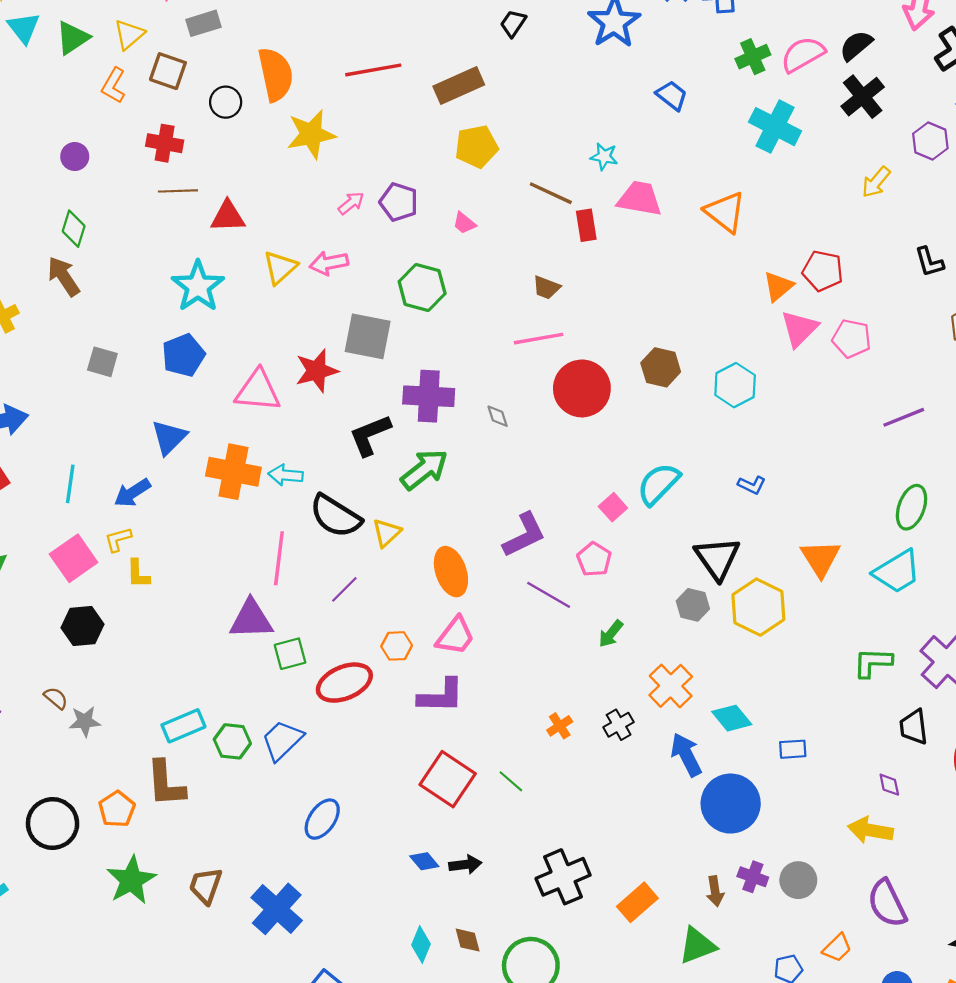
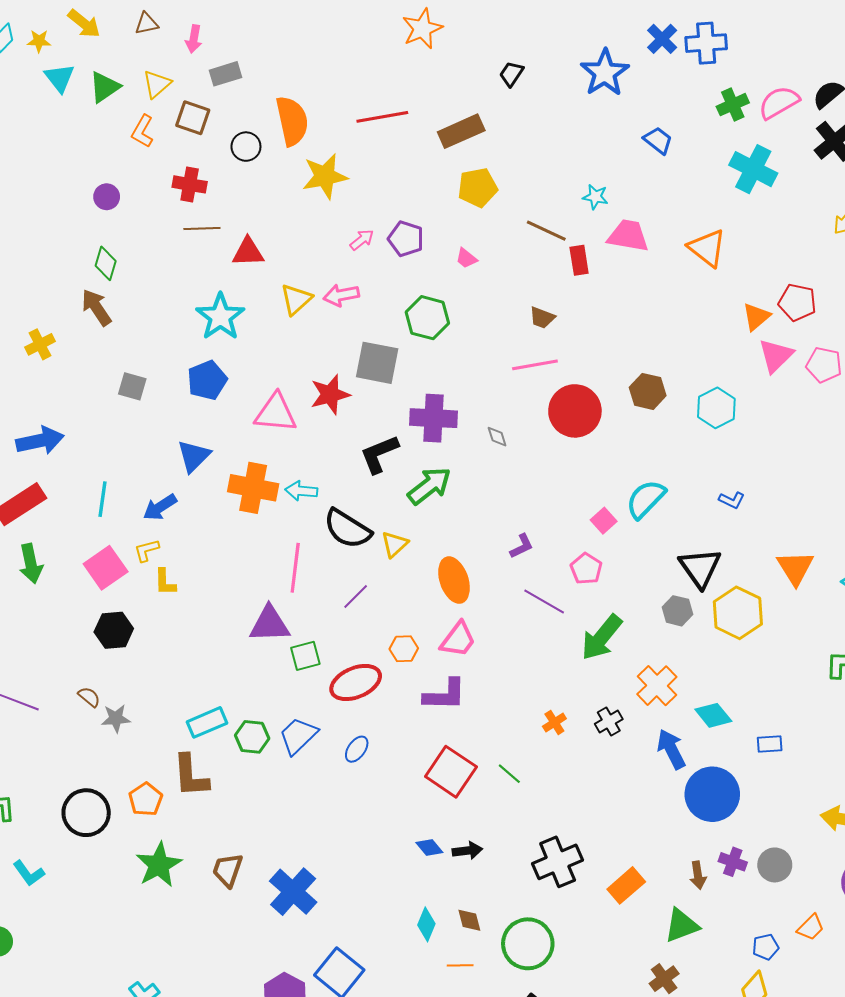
purple L-shape: (524, 535) -> (522, 546), size x0.6
green arrow: (611, 634) -> (602, 637), size x1.8
blue ellipse: (322, 819) -> (357, 749), moved, size x0.7

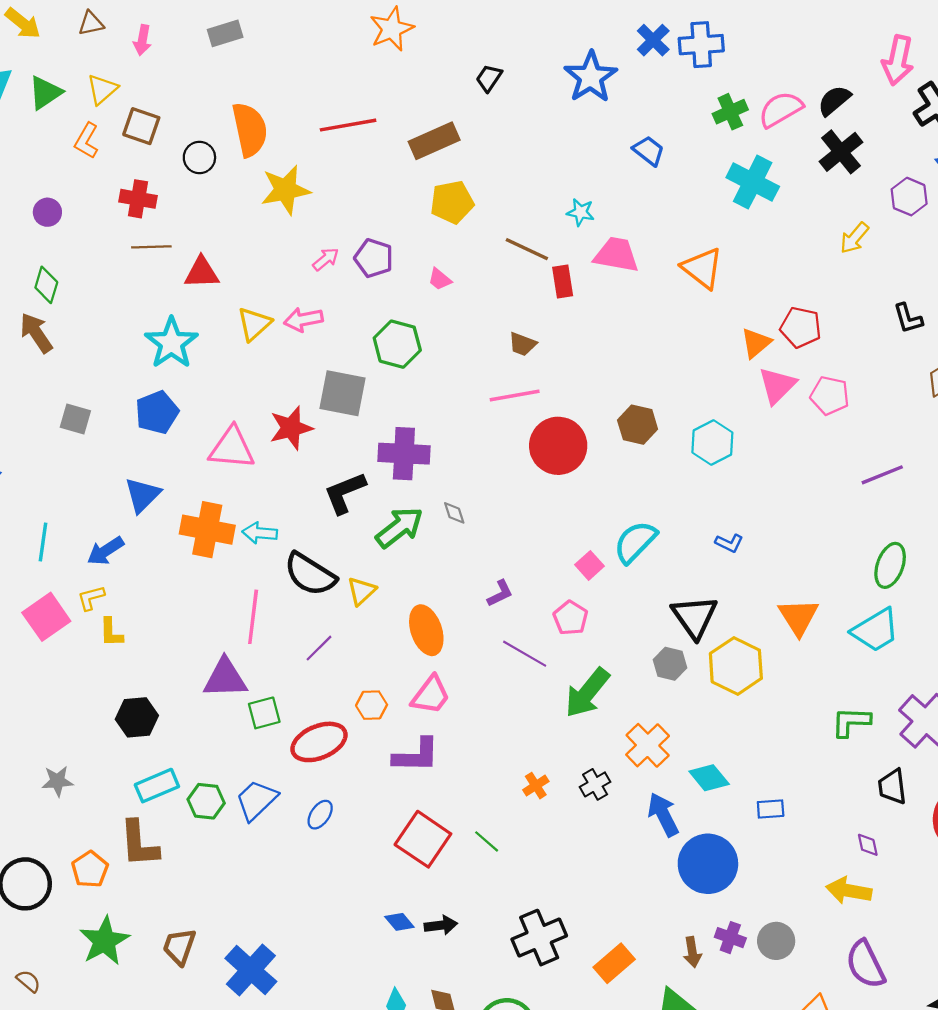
gray rectangle: (225, 74) -> (225, 33), moved
gray diamond: (497, 437) -> (454, 513), moved
black hexagon: (114, 630) -> (137, 717), moved
brown semicircle: (89, 697) -> (28, 981), moved

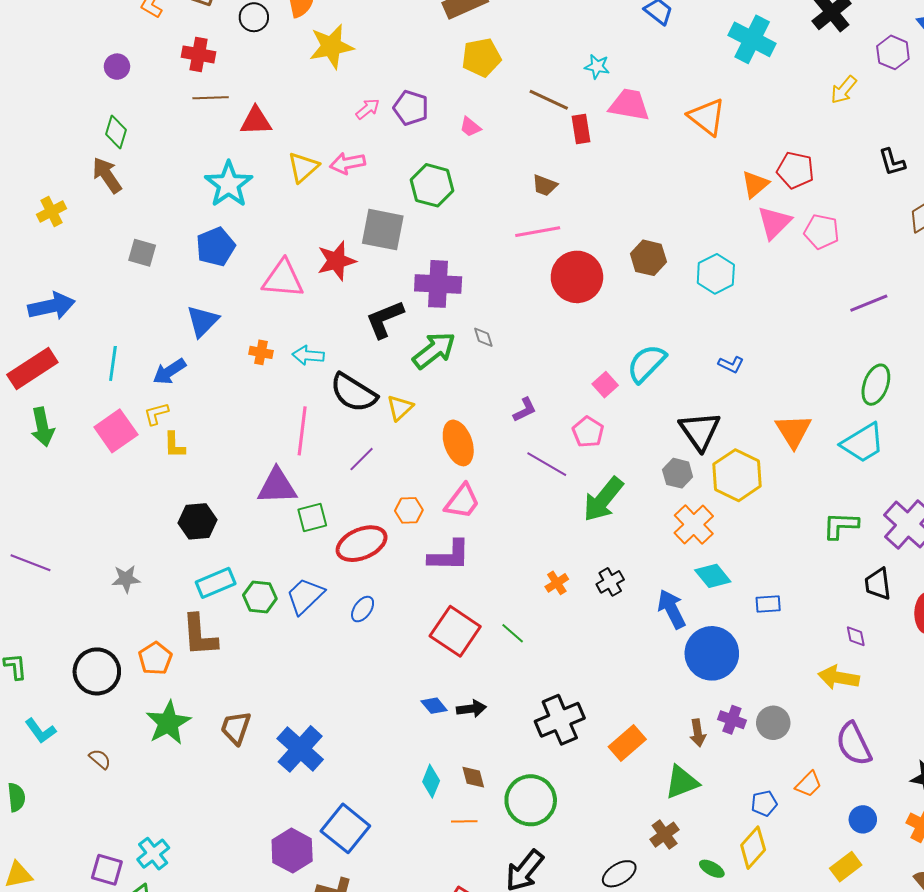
orange cross: (207, 530) -> (261, 352), size x0.5
orange cross: (648, 745) -> (694, 525), moved

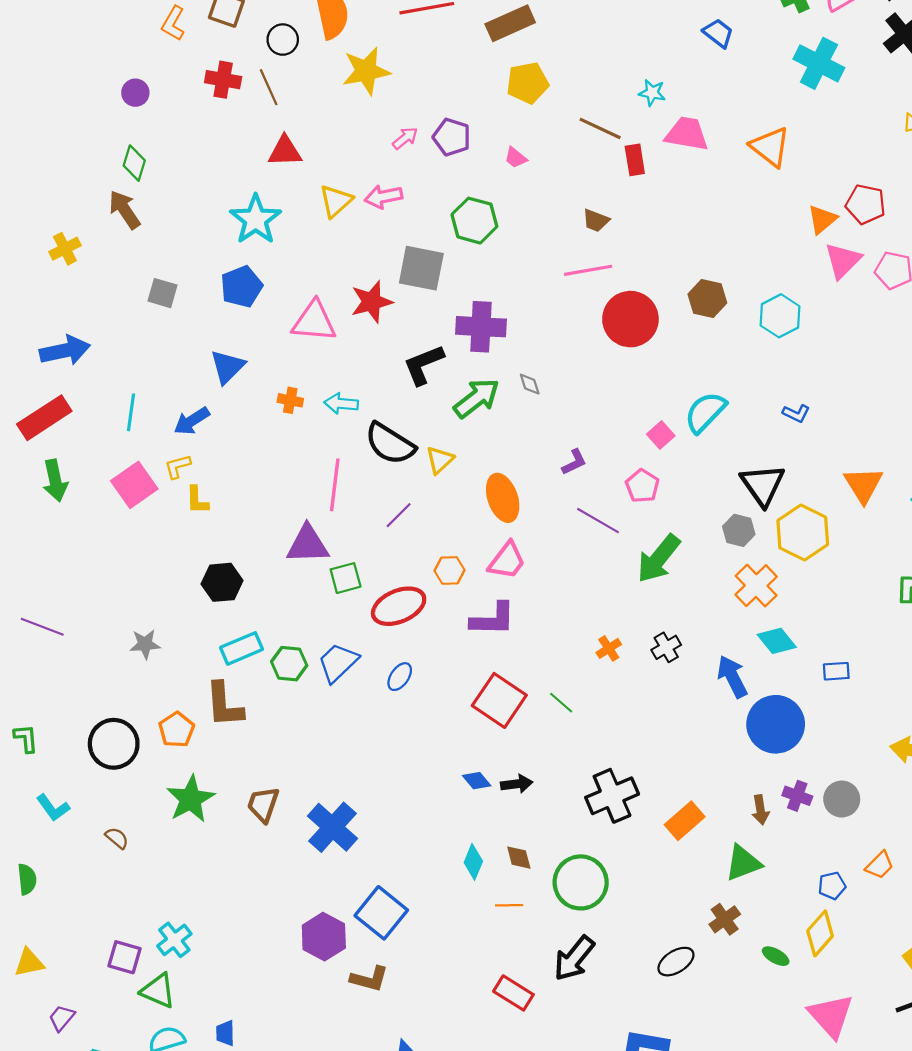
brown line: (211, 98) -> (269, 87), moved, turned 68

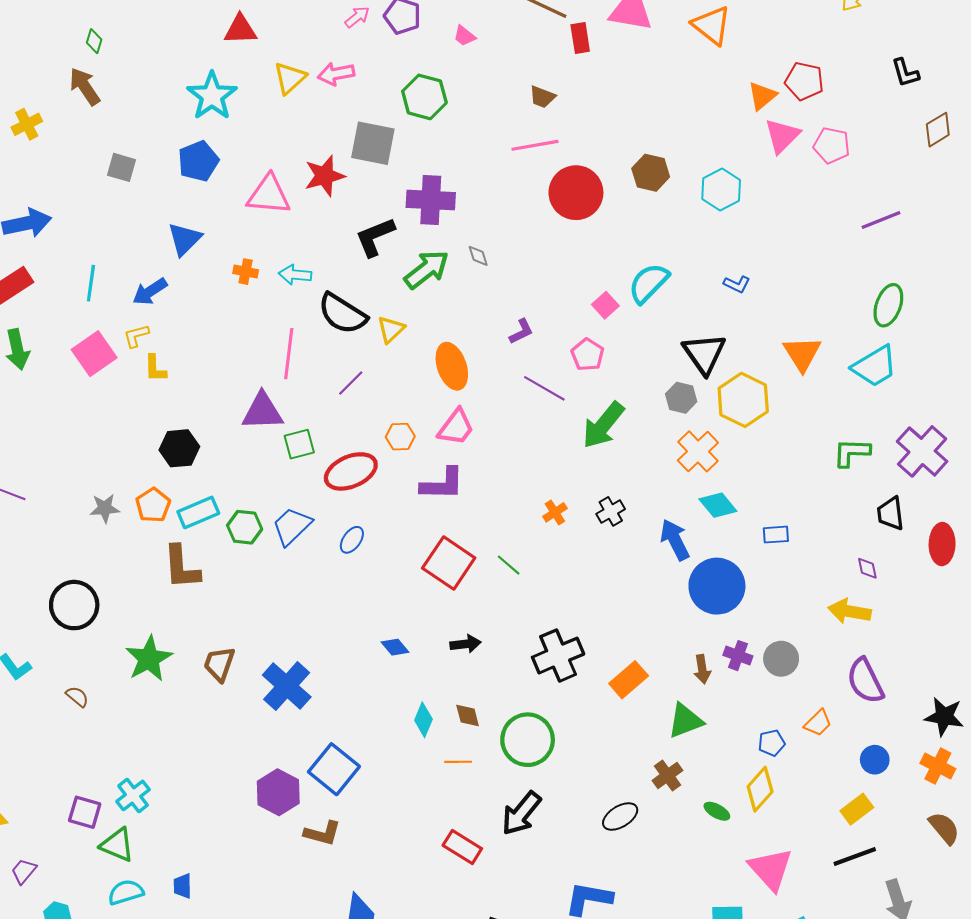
green diamond: (134, 163) -> (94, 41), size x0.7
orange pentagon: (177, 730) -> (153, 505), moved
blue diamond: (477, 781) -> (395, 647), moved

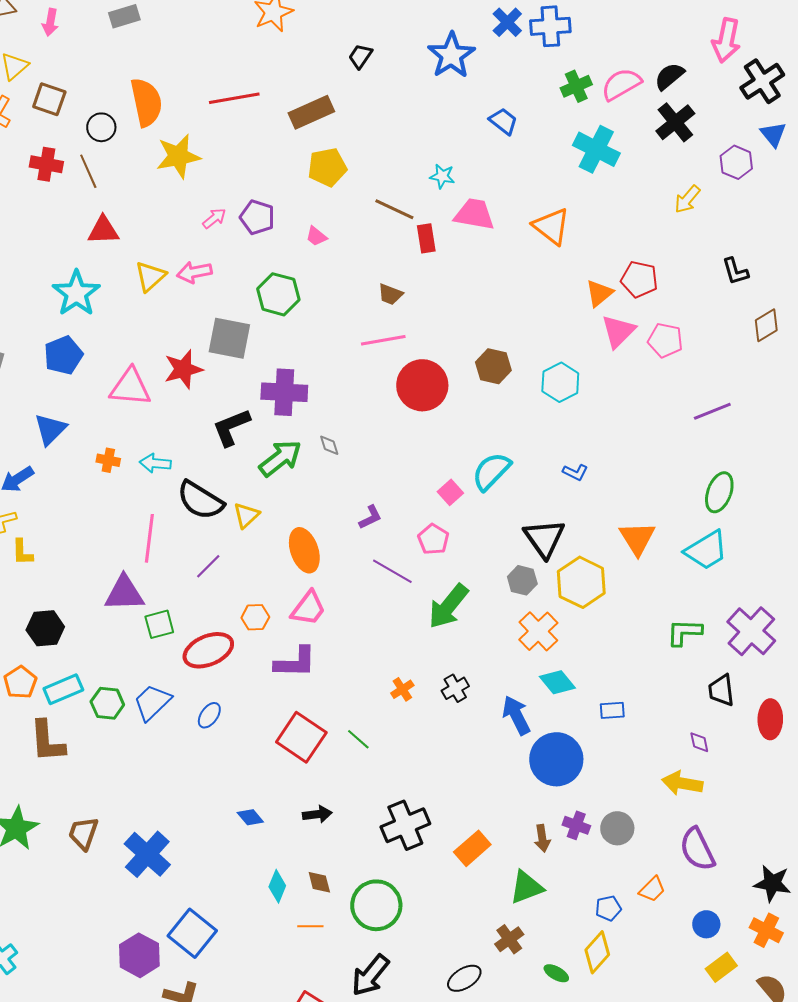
yellow rectangle: (857, 809) -> (721, 967), moved

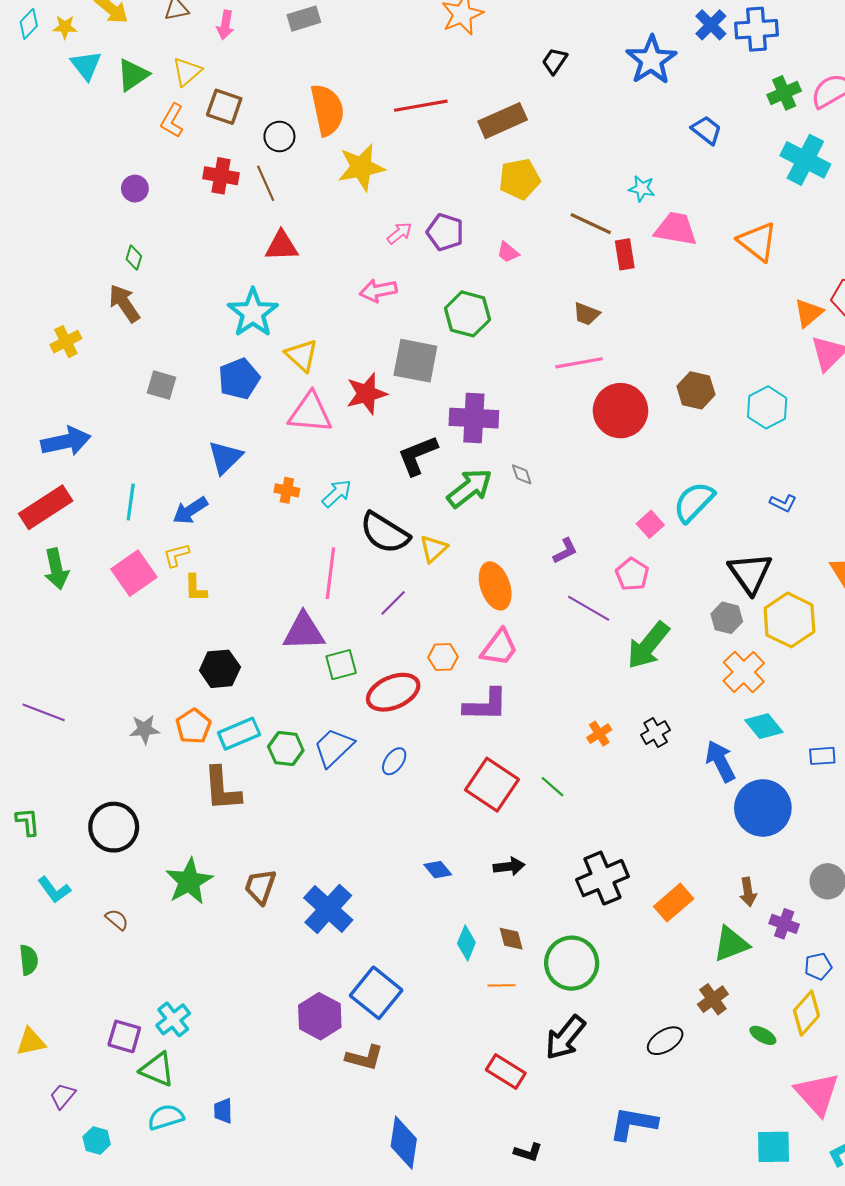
yellow triangle: (150, 276) -> (302, 355), moved, turned -36
cyan arrow: (155, 463) -> (337, 493), turned 132
purple cross: (576, 825) -> (784, 924), moved

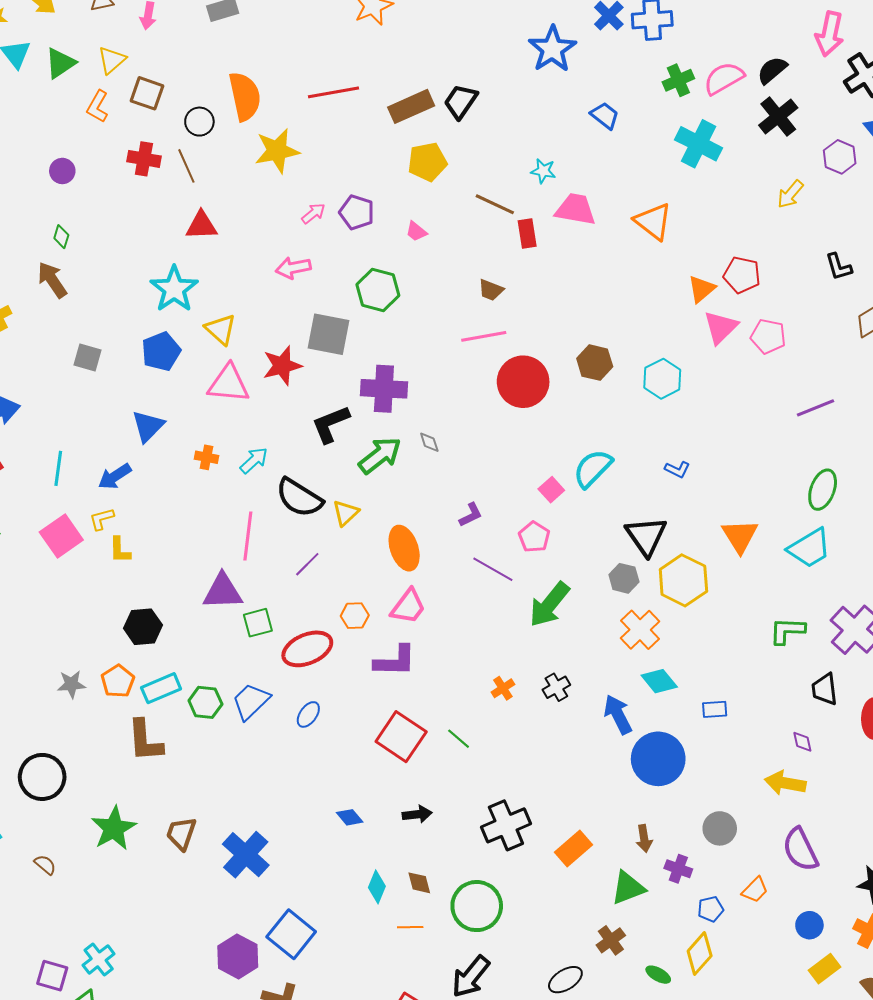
black trapezoid: (555, 61) -> (461, 101), moved, size x1.4

